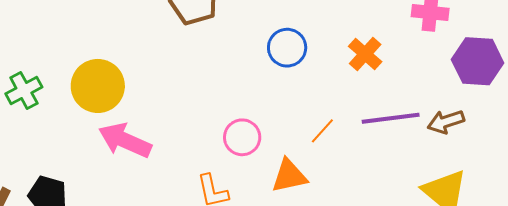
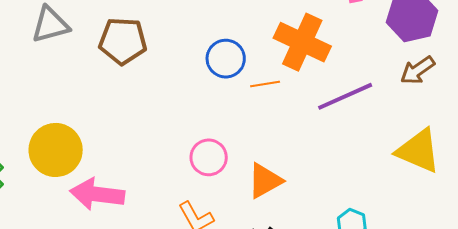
orange cross: (365, 54) -> (302, 42), size x1.6
brown arrow: (446, 122) -> (418, 70), moved
orange line: (322, 131) -> (265, 84), moved, turned 56

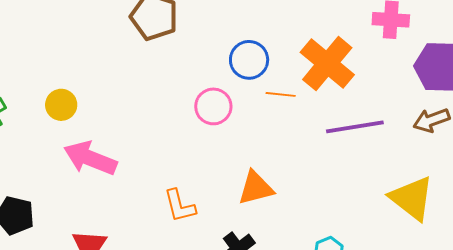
yellow circle: (56, 150) -> (61, 105), size x0.6
pink circle: (209, 157) -> (213, 106), moved

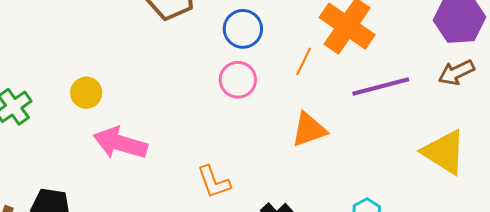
blue circle: (249, 60) -> (243, 29), moved
orange line: (281, 94) -> (304, 61), turned -64
orange triangle: (256, 188) -> (309, 130), moved

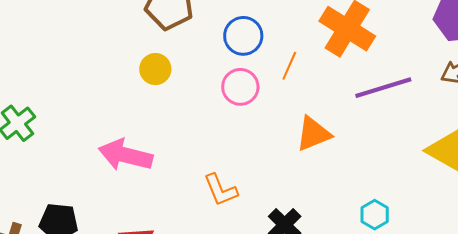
orange line: (304, 61) -> (289, 66), moved
yellow circle: (86, 93) -> (155, 69), moved

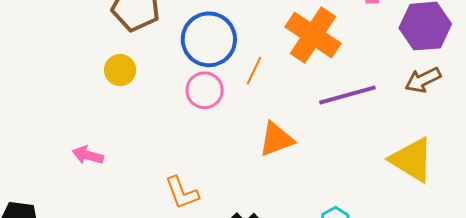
blue circle: (243, 36) -> (209, 39), size x1.4
pink arrow: (125, 155) -> (88, 155), size x0.6

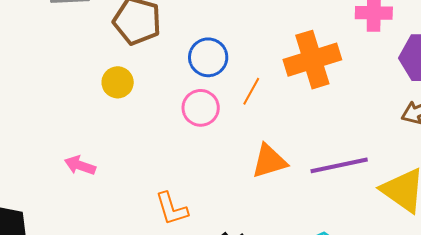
orange cross: (313, 35) -> (312, 60), turned 36
blue circle: (209, 39) -> (208, 57), size x0.7
purple line: (347, 95) -> (339, 165), moved

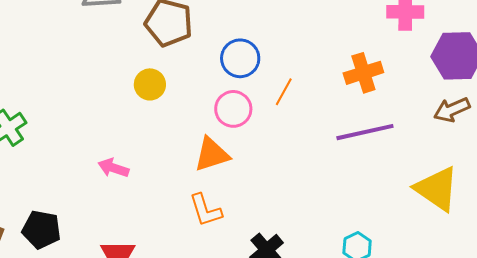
orange cross: (312, 60) -> (363, 73), moved, size x0.7
orange triangle: (269, 161) -> (212, 154), moved
purple line: (339, 165) -> (365, 132), moved

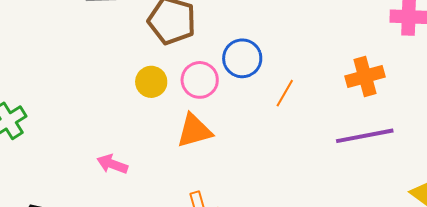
pink circle: (233, 109) -> (200, 80), moved
orange triangle: (212, 154) -> (194, 131), moved

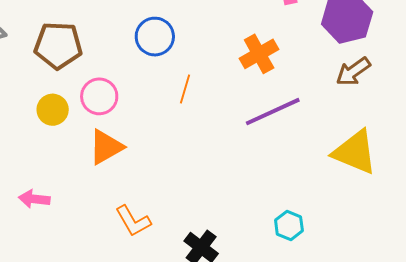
blue circle: (242, 58) -> (155, 37), moved

